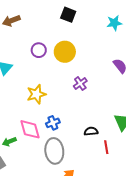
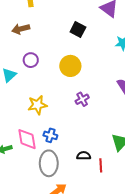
purple circle: (39, 50) -> (31, 60), moved
blue cross: (53, 123) -> (50, 135), turned 32
black semicircle: (91, 131) -> (84, 156), moved

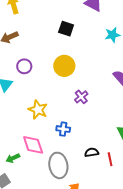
yellow star: (37, 105) -> (38, 110), turned -30
blue cross: (50, 135) -> (63, 129), moved

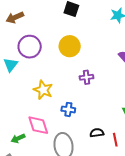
purple circle: (24, 66) -> (30, 47), size x1.5
purple cross: (81, 97) -> (86, 77), turned 32

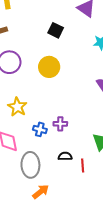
purple cross: (86, 77) -> (60, 124), moved

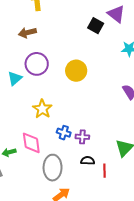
black square: (56, 30) -> (96, 26), moved
purple cross: (60, 124) -> (82, 137), moved

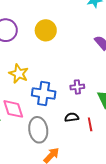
blue cross: (64, 133) -> (44, 94), size x1.6
purple cross: (82, 137) -> (77, 87), moved

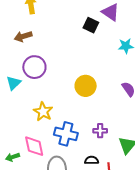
yellow circle: (46, 30) -> (86, 86), moved

